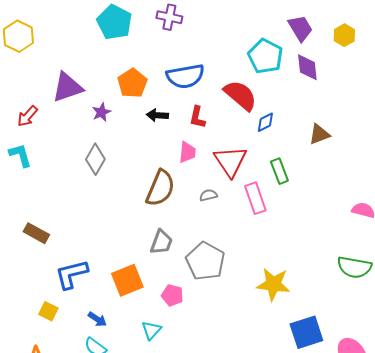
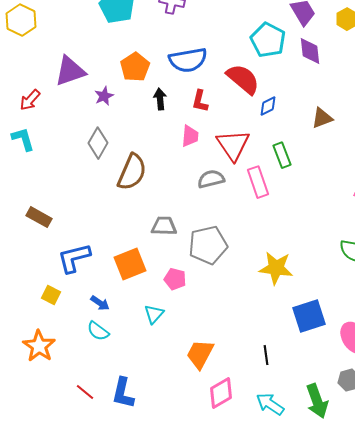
black arrow: (157, 115) -> (160, 99), turned 80
brown semicircle: (160, 188) -> (132, 172), moved
gray semicircle: (208, 195) -> (211, 179), size x1.5
gray trapezoid: (161, 242) -> (164, 226), turned -108
gray pentagon: (205, 261) -> (208, 245), turned 30

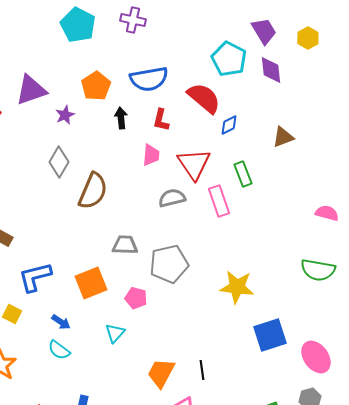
black line: (266, 355) -> (202, 370), moved

